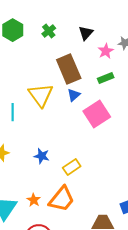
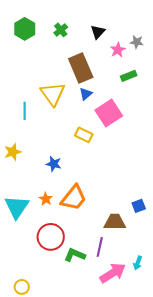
green rectangle: (106, 78) -> (129, 76), moved
blue star: (42, 156) -> (54, 164), moved
yellow rectangle: (72, 167) -> (84, 135), moved, turned 60

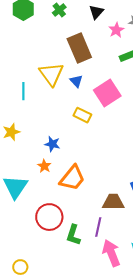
blue triangle: (86, 94) -> (76, 81), moved, turned -32
orange star: (46, 199) -> (44, 166), moved
green L-shape: (75, 255) -> (73, 235), turned -95
pink arrow: (113, 273) -> (111, 253), turned -80

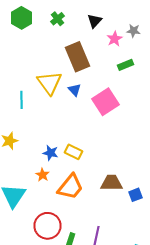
yellow rectangle: (82, 115) -> (74, 152), moved
brown trapezoid: (113, 202) -> (112, 183), moved

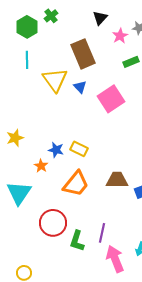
green hexagon: (22, 18) -> (27, 27), moved
green cross: (58, 19) -> (51, 16), moved
cyan line: (22, 100) -> (27, 60), moved
orange star: (42, 175) -> (41, 166), moved

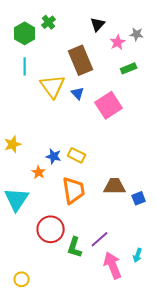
orange trapezoid: (76, 184) -> (74, 190), turned -48
purple line: (102, 233) -> (100, 239), turned 36

